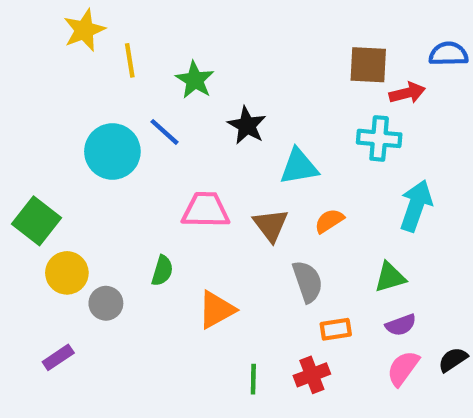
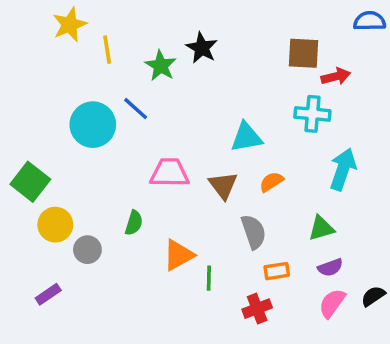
blue semicircle: (448, 54) -> (370, 21), moved
black star: (247, 125) -> (202, 48), moved
green line: (253, 379) -> (209, 278), moved

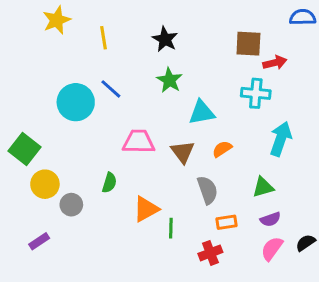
yellow line: (107, 50) -> (104, 38), moved
green star: (161, 66) -> (169, 80), moved

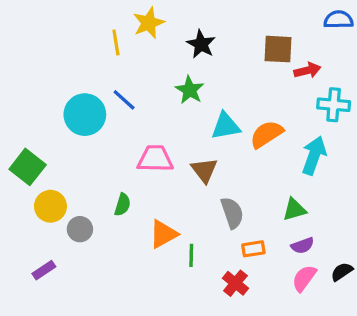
yellow star: (57, 20) -> (149, 23), moved
black star: (165, 39) -> (201, 44), moved
cyan cross: (256, 93) -> (334, 105), moved
orange semicircle: (222, 149) -> (267, 134), moved, size x1.5
red cross: (210, 253) -> (235, 283), turned -30

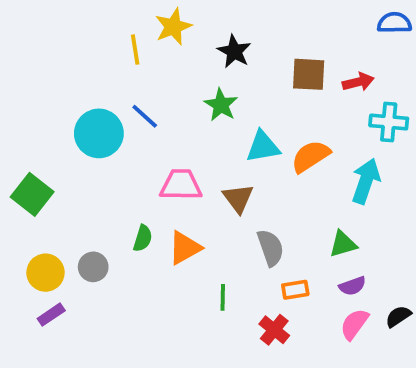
brown square: (278, 49) -> (309, 74), moved
yellow circle: (50, 206) -> (46, 273), moved
orange triangle: (163, 234) -> (185, 248), moved

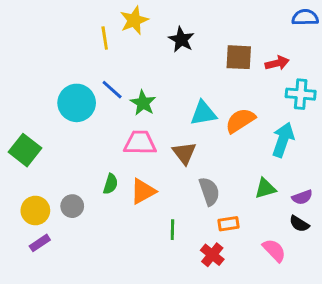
green star: (221, 105) -> (143, 103), moved
purple semicircle: (352, 286) -> (302, 197), moved
black semicircle: (398, 316) -> (299, 224), moved, turned -114
pink semicircle: (354, 324) -> (274, 250), turned 100

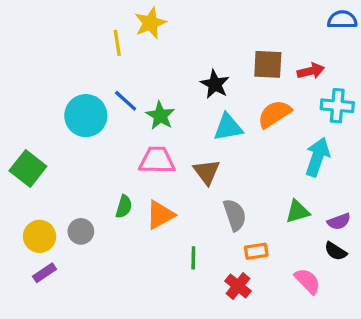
black star: (181, 39) -> (215, 84), moved
orange semicircle: (240, 121) -> (274, 114), moved

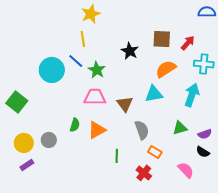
yellow line: (117, 43) -> (83, 39), moved
red arrow: (311, 71) -> (188, 43), turned -35
cyan triangle: (228, 127) -> (154, 94), moved
orange rectangle: (256, 251) -> (155, 152), turned 40

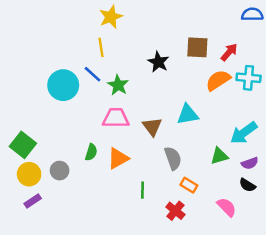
orange semicircle: (166, 69) -> (218, 80), moved
cyan arrow: (192, 95) -> (244, 133), moved, turned -145
green square: (17, 102) -> (23, 145), moved

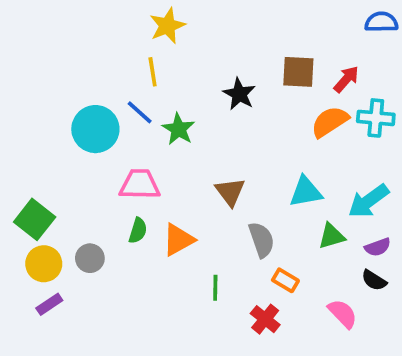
cyan triangle: (188, 114) -> (306, 192), moved
pink trapezoid: (116, 118) -> (140, 184), moved

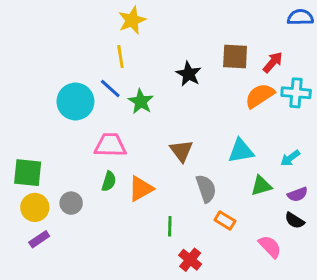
cyan arrow: (368, 201) -> (290, 158), size x0.6
green square: (35, 219) -> (28, 173), turned -32
red cross: (265, 319) -> (190, 260), moved

